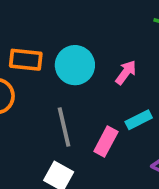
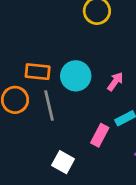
gray line: (64, 127) -> (49, 106), moved

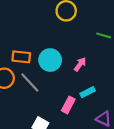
gray line: (49, 106) -> (30, 82), turned -30

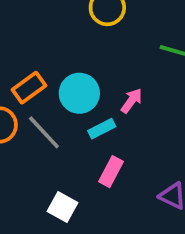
orange rectangle: (21, 57) -> (29, 88), turned -42
cyan rectangle: (88, 92) -> (102, 129), moved

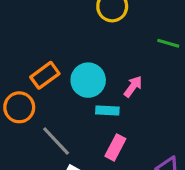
cyan rectangle: (102, 129) -> (107, 111), turned 30
gray line: (44, 132) -> (56, 141), moved

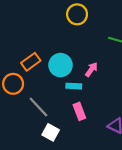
pink rectangle: (115, 147) -> (79, 111), turned -49

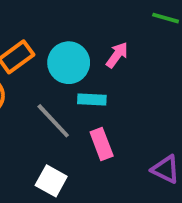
pink arrow: (91, 69) -> (117, 55), moved
gray line: (38, 107) -> (53, 121), moved

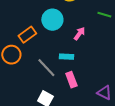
cyan circle: (69, 63) -> (52, 20), moved

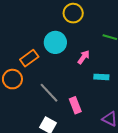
cyan rectangle: (66, 57) -> (101, 77), moved

